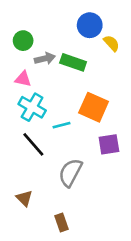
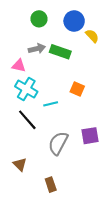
green circle: (23, 41) -> (39, 19), moved
orange square: (94, 107) -> (77, 89), size x0.6
purple square: (109, 144) -> (90, 136), moved

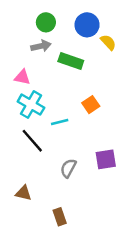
gray arrow: (37, 49) -> (41, 46), moved
orange square: (77, 89) -> (91, 105), turned 32
gray semicircle: (58, 143) -> (68, 168), size x0.7
brown triangle: (20, 164) -> (23, 193), turned -32

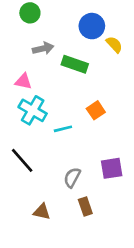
green circle: (46, 22) -> (30, 13), moved
black line: (32, 141) -> (22, 160), moved
brown triangle: (23, 193) -> (42, 212), moved
brown rectangle: (60, 217) -> (85, 206), moved

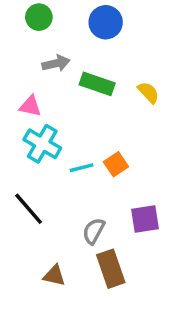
blue circle: (92, 26) -> (106, 22), moved
yellow semicircle: (114, 44) -> (148, 92), moved
orange square: (96, 110) -> (116, 164), moved
brown rectangle: (85, 206) -> (111, 269), size x1.5

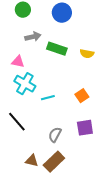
yellow semicircle: (148, 92) -> (87, 54), turned 144
orange square: (116, 164) -> (82, 96), moved
brown rectangle: (111, 269) -> (54, 162), moved, turned 65

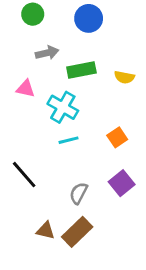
green rectangle: (57, 49) -> (81, 70), turned -30
cyan cross: (25, 84) -> (63, 107), moved
purple square: (85, 128) -> (122, 183), turned -30

